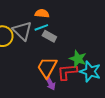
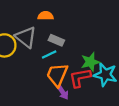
cyan line: (41, 27) -> (49, 55), moved
green star: (78, 59) -> (90, 62), turned -30

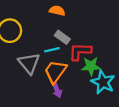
gray triangle: (26, 37) -> (29, 63), moved
red L-shape: (80, 78) -> (80, 52), moved

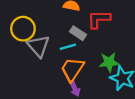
red L-shape: (80, 52) -> (99, 19), moved
gray triangle: (29, 63) -> (38, 46), moved

